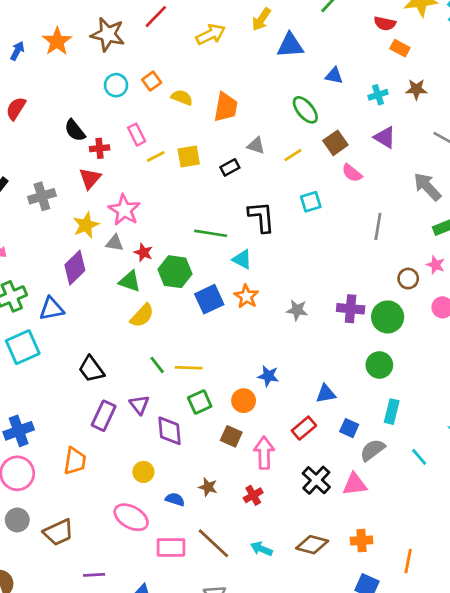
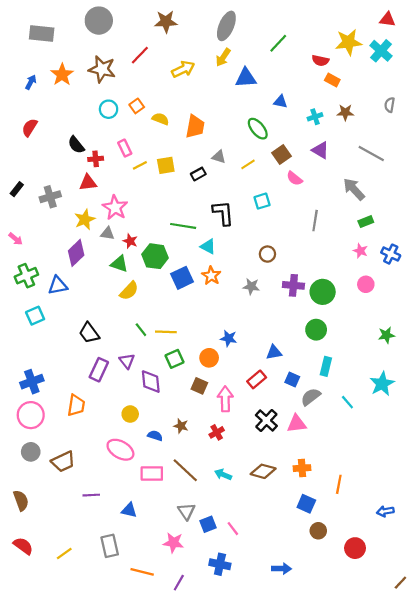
red triangle: (90, 178) -> (88, 183), turned 42
brown circle: (408, 279) -> (267, 254), moved
cyan square: (23, 347) -> (35, 316), size x0.7

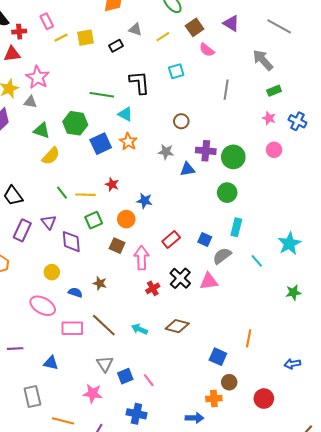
red star: (130, 241) -> (112, 184), moved
green star: (386, 335) -> (293, 292), moved
blue triangle: (274, 352) -> (187, 169), moved
red cross: (217, 432) -> (153, 288), moved
orange cross: (302, 468) -> (214, 399), moved

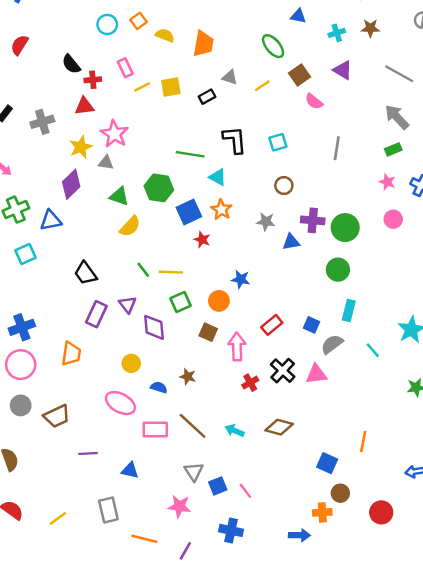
gray arrow: (263, 60) -> (397, 117), moved
cyan square: (176, 71) -> (278, 142), moved
red star: (112, 184) -> (202, 240), moved

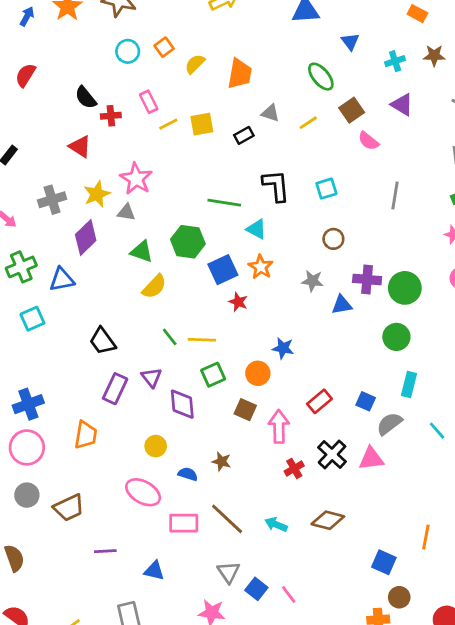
blue triangle: (298, 16) -> (350, 42), turned 42
yellow semicircle: (165, 35) -> (195, 64), turned -66
red triangle: (84, 106) -> (80, 147), moved, turned 40
gray cross: (42, 122) -> (52, 200), moved
blue square: (218, 486) -> (256, 589), turned -30

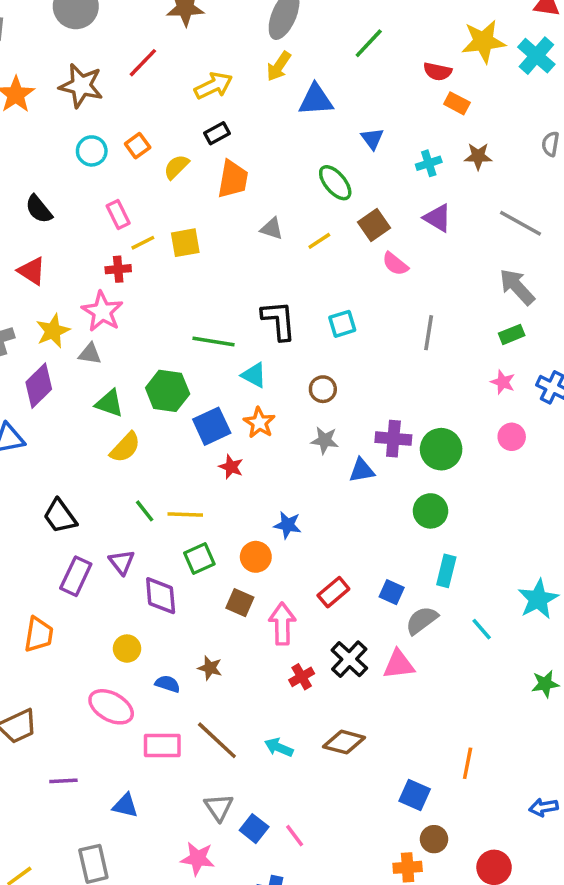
red cross: (111, 116) -> (118, 269), moved
black rectangle: (244, 135) -> (217, 133), moved
brown circle: (333, 239) -> (323, 389), moved

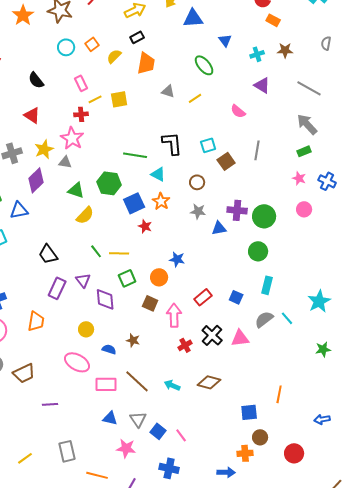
brown square: (374, 225) -> (226, 161), moved
gray semicircle: (422, 620) -> (264, 319), moved
blue square: (415, 795) -> (249, 412), turned -30
blue triangle: (125, 806) -> (110, 418), moved

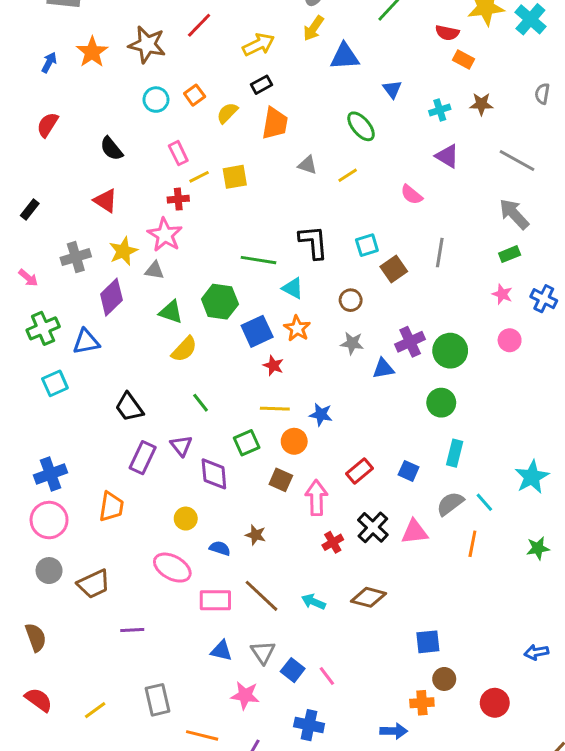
purple cross: (237, 210) -> (410, 342), turned -30
yellow line: (119, 253) -> (275, 409), moved
orange line: (279, 394) -> (472, 544), moved

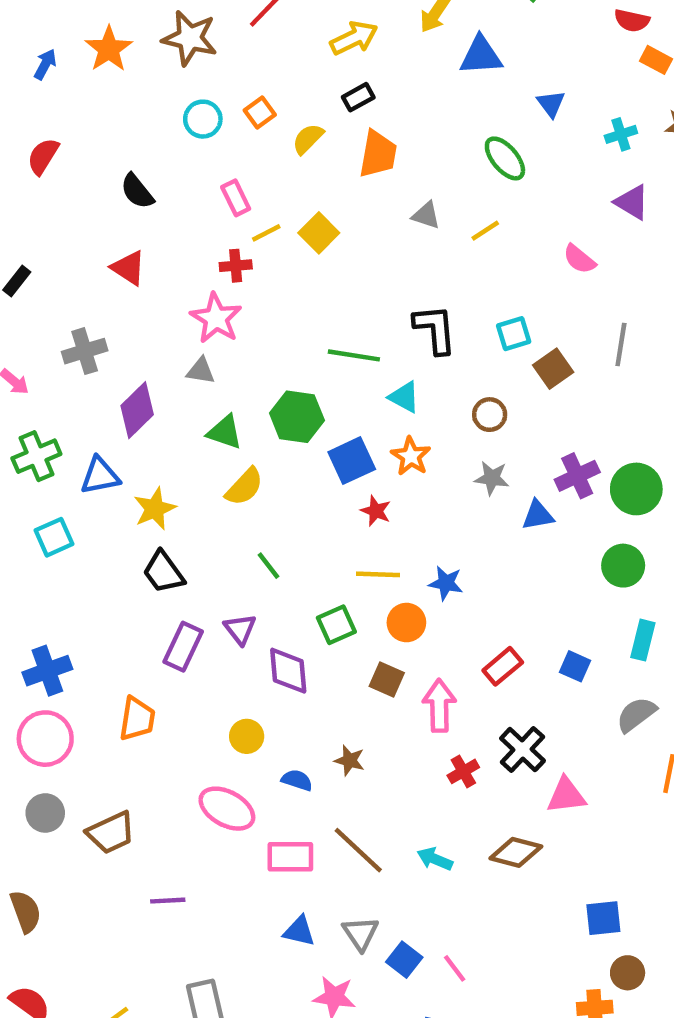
yellow square: (235, 177) -> (319, 233), turned -35
yellow star: (123, 251) -> (155, 509), moved
pink triangle: (415, 532) -> (566, 795), moved

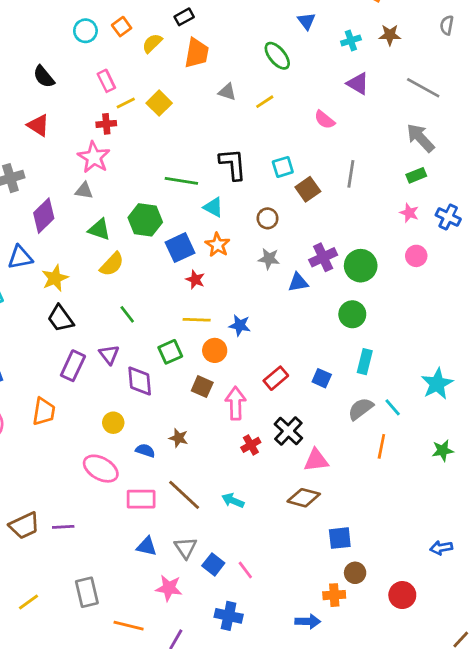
brown trapezoid: (111, 833) -> (24, 526), moved
brown diamond: (516, 852) -> (304, 498), moved

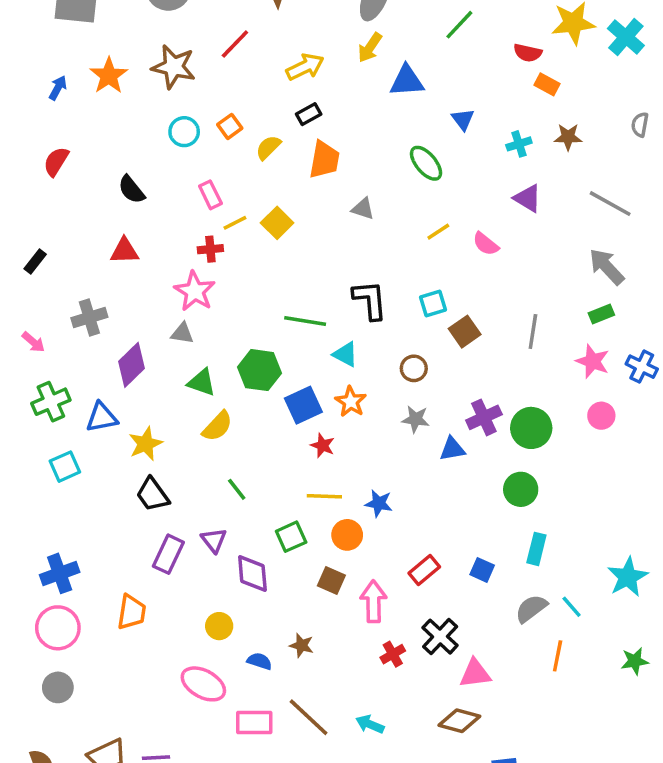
yellow line: (265, 102) -> (438, 232), moved
red triangle: (38, 125) -> (124, 251), turned -35
gray line: (351, 174) -> (533, 332), moved
pink star: (409, 213) -> (593, 361), size x1.4

